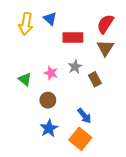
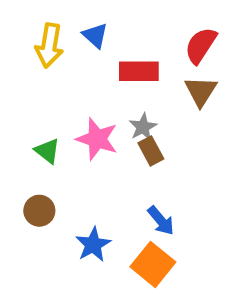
pink star: (51, 73) -> (97, 139), size x1.5
brown rectangle: (95, 79) -> (151, 151), moved
brown circle: (48, 100) -> (39, 211), moved

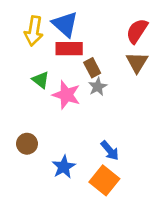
blue triangle: (95, 35) -> (65, 24), size x1.5
red rectangle: (139, 71) -> (69, 49), moved
green triangle: (47, 151) -> (41, 80), moved
brown rectangle: (151, 151) -> (92, 68), moved

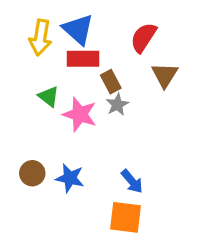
red semicircle: (137, 31) -> (143, 38), moved
blue star: (64, 167) -> (70, 178), moved, turned -30
orange square: (104, 180) -> (125, 217), turned -32

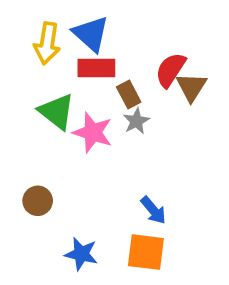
red semicircle: (143, 38) -> (170, 70), moved
green triangle: (49, 96) -> (57, 112), size x1.5
blue star: (70, 178) -> (81, 254), moved

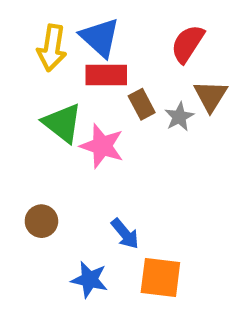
red semicircle: (170, 70) -> (188, 44), moved
gray star: (136, 121) -> (179, 117), moved
blue arrow: (153, 210) -> (125, 234), moved

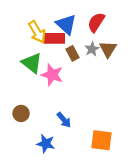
blue triangle: (100, 37) -> (66, 24), moved
yellow arrow: (52, 48) -> (37, 32), moved, turned -40
gray star: (179, 117) -> (92, 49), moved
orange square: (160, 277) -> (102, 140), moved

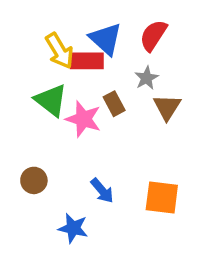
brown triangle: (108, 49) -> (167, 107), moved
brown rectangle: (73, 53) -> (114, 104), moved
orange square: (102, 140) -> (162, 197), moved

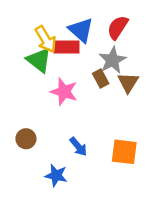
gray star: (147, 78) -> (112, 60), size x1.5
green triangle: (51, 100) -> (39, 60), moved
brown rectangle: (114, 104) -> (101, 78), moved

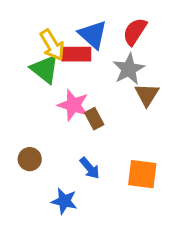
brown rectangle: (101, 78) -> (94, 119), moved

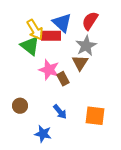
brown triangle: (147, 95) -> (80, 63), moved

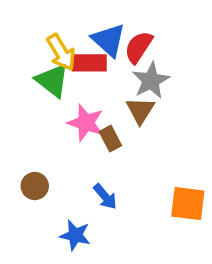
red semicircle: (90, 21) -> (139, 47), moved
orange square: (95, 116) -> (188, 204), moved

